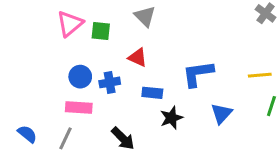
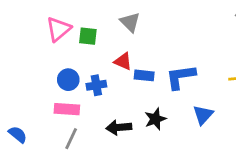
blue rectangle: (152, 93) -> (144, 75), moved
gray line: (66, 138) -> (71, 139), moved
black arrow: (123, 138) -> (119, 127), moved, turned 130

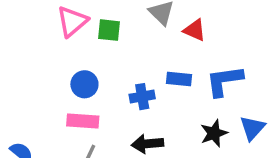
red triangle: (123, 61) -> (195, 30), moved
blue cross: (96, 85) -> (142, 97), moved
black star: (155, 119) -> (214, 133), moved

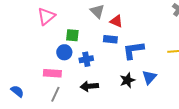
green square: (109, 30) -> (72, 35), moved
blue rectangle: (179, 79) -> (110, 39), moved
blue circle: (84, 84) -> (64, 52), moved

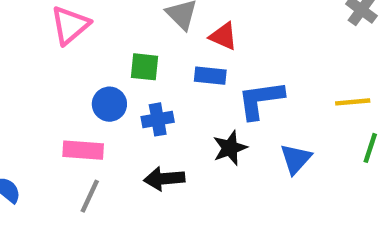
green square: (72, 35) -> (145, 67), moved
black star: (127, 80) -> (230, 148), moved

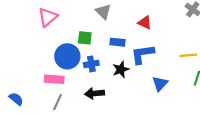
red triangle: (223, 36) -> (145, 23), moved
blue circle: (109, 104) -> (67, 56), size x1.5
black star: (230, 148) -> (121, 69), moved

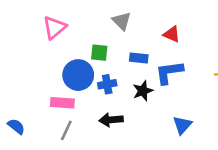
blue triangle: (160, 84) -> (182, 125), moved

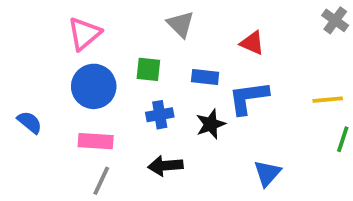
blue circle: (78, 75) -> (94, 86), moved
blue semicircle: (16, 126) -> (30, 122), moved

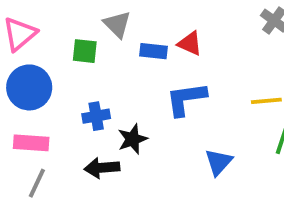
green square: (148, 69) -> (85, 51), moved
blue rectangle: (205, 77) -> (154, 51), moved
black star: (211, 124) -> (132, 139), moved
blue triangle: (267, 173) -> (219, 162), moved

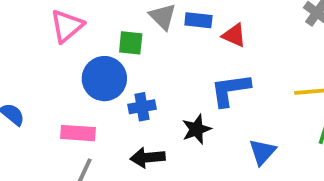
blue rectangle: (154, 51) -> (198, 20), moved
blue circle: (29, 87) -> (104, 79), moved
black star: (132, 139) -> (197, 129), moved

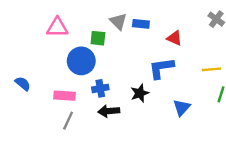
pink triangle: (67, 26) -> (57, 27), turned 40
red triangle: (234, 35) -> (174, 38), moved
blue cross: (142, 107) -> (100, 88), moved

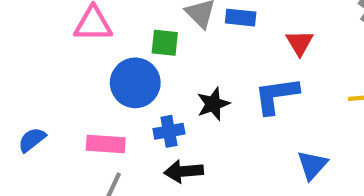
red triangle: (174, 38) -> (300, 43), turned 35
blue semicircle: (23, 84) -> (32, 140), moved, turned -77
black star: (140, 93) -> (213, 104), moved

